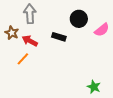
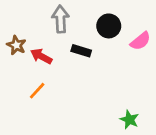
gray arrow: (30, 14) -> (61, 19), moved
orange line: (23, 59) -> (37, 91), moved

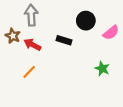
gray arrow: (61, 19) -> (31, 15), moved
green star: (129, 120) -> (102, 69), moved

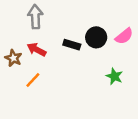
black circle: (86, 21) -> (96, 37), moved
brown star: (13, 36) -> (13, 58), moved

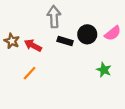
gray arrow: (35, 17) -> (54, 17), moved
brown star: (13, 58) -> (12, 41), moved

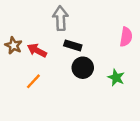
pink semicircle: (113, 33) -> (126, 37), turned -42
black circle: (87, 34) -> (83, 68), moved

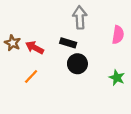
gray arrow: (60, 18) -> (80, 17), moved
green star: (116, 78) -> (117, 78), moved

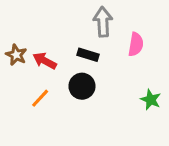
pink semicircle: (118, 35) -> (136, 44), moved
black circle: (77, 64) -> (82, 86), moved

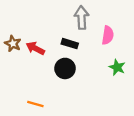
orange line: (40, 98) -> (35, 104), moved, turned 63
green star: (151, 100) -> (117, 67), moved

